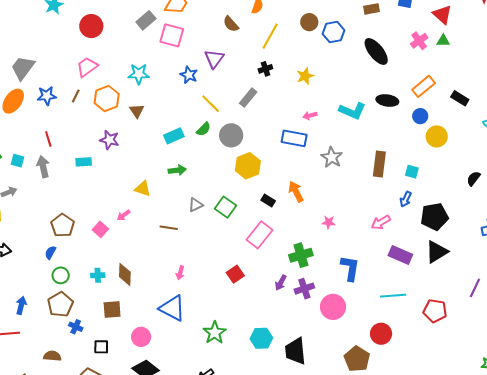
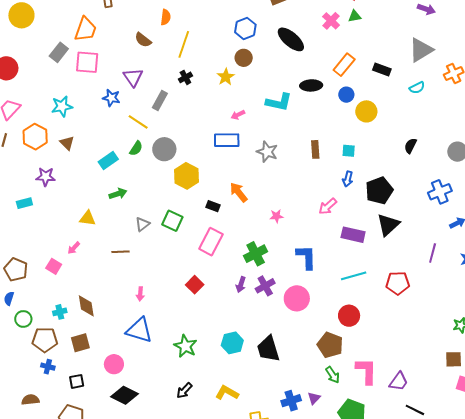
brown circle: (309, 22) -> (244, 58), moved
gray rectangle: (248, 98) -> (160, 100), moved
brown rectangle: (379, 164) -> (315, 149), size x0.7
brown pentagon: (60, 304) -> (45, 340), moved, turned -30

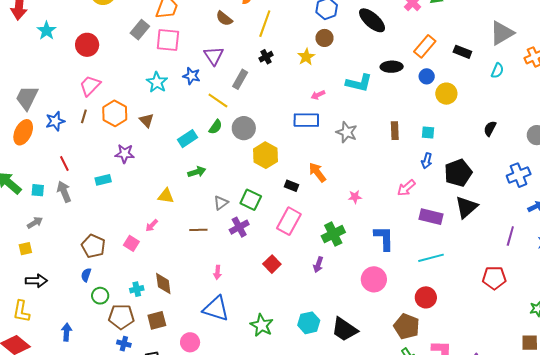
cyan semicircle: (417, 88) -> (497, 71), turned -42
cyan star: (62, 106) -> (157, 82), moved, turned -30
red pentagon: (398, 283) -> (494, 278), moved
purple cross: (265, 286) -> (239, 227), moved
black trapezoid: (268, 349) -> (345, 329), turned -40

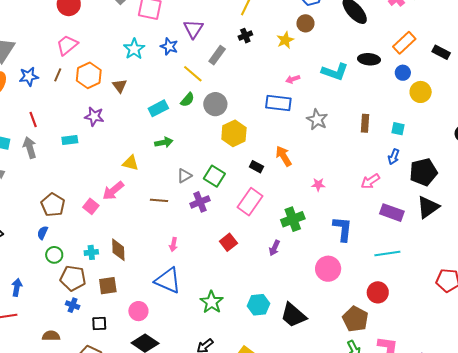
pink arrow: (152, 225) -> (113, 191), size x1.6

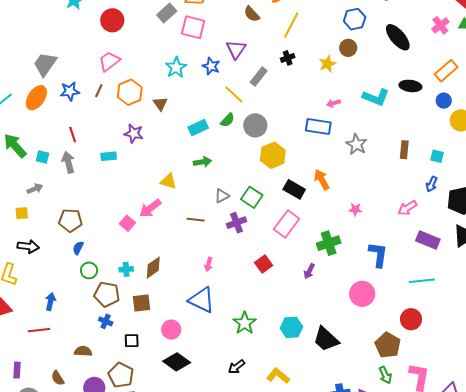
black rectangle: (256, 167) -> (294, 189), size x1.5
brown pentagon: (53, 205) -> (70, 220), moved, turned -30
brown diamond: (118, 250) -> (153, 268), turned 55

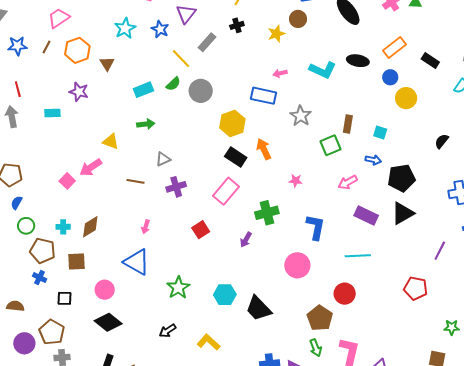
yellow hexagon: (273, 155) -> (232, 123), moved
blue arrow: (432, 184) -> (373, 160), turned -105
green square: (252, 197) -> (331, 145), moved, turned 30

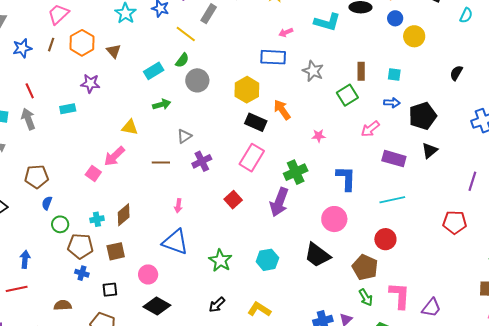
gray circle: (201, 91) -> (197, 80), moved
black triangle: (403, 213) -> (430, 151), size x0.7
purple arrow: (246, 240) -> (279, 202), size x1.8
black trapezoid: (259, 308) -> (317, 255), moved

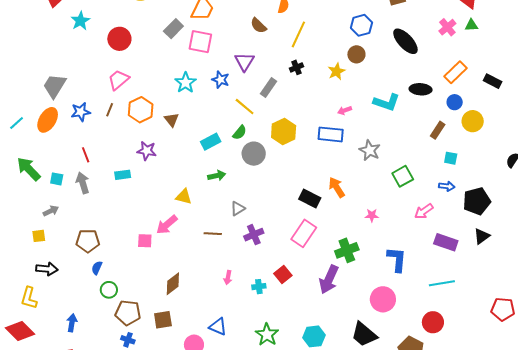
brown rectangle: (361, 71) -> (438, 130), moved, turned 30
yellow hexagon: (247, 90) -> (284, 131), moved
pink square: (93, 173) -> (145, 241), turned -35
cyan cross: (97, 219) -> (259, 287), moved
blue triangle: (175, 242) -> (218, 327), moved, size x0.7

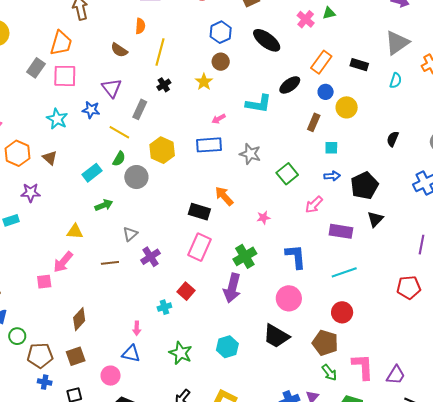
black ellipse: (421, 89) -> (290, 85), turned -30
pink arrow: (228, 278) -> (137, 328), moved

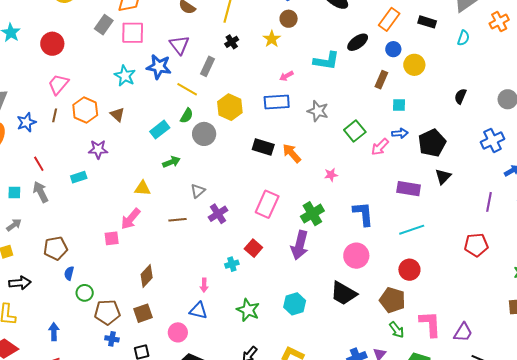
blue star: (91, 110) -> (159, 67), size x1.4
pink arrow: (314, 205) -> (380, 147), moved
black rectangle: (199, 212) -> (263, 147), moved

